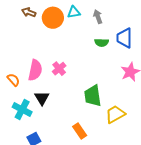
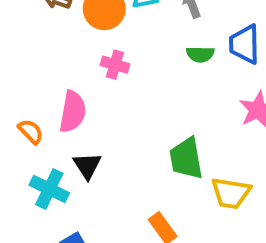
pink cross: (59, 69) -> (115, 65), moved, turned -32
yellow trapezoid: (115, 114) -> (231, 193), turned -140

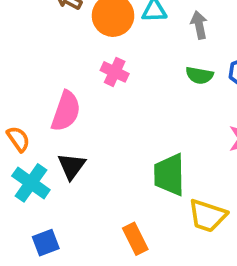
orange semicircle: (31, 131) -> (18, 139), moved

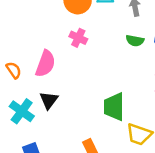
orange semicircle: (18, 139) -> (14, 70), moved

